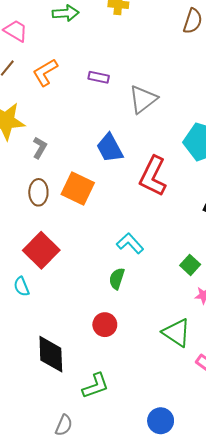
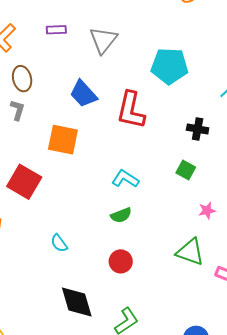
brown ellipse: (38, 192) -> (22, 79), moved
red square: (41, 250) -> (24, 182), moved
green square: (190, 265) -> (186, 170), moved
green semicircle: (117, 279) -> (121, 215), turned -115
cyan semicircle: (21, 287) -> (59, 243), moved

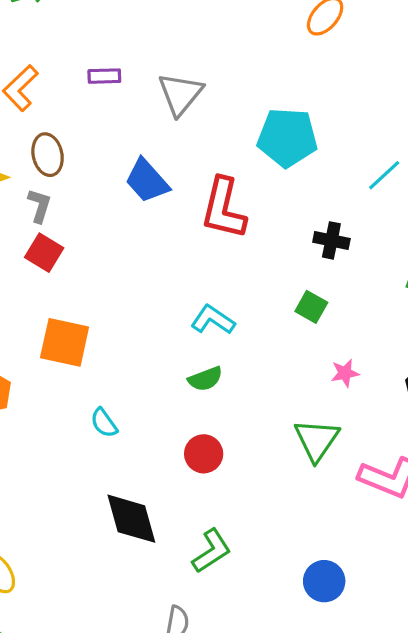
orange square: (63, 140) -> (65, 342), moved
red square: (24, 182) -> (44, 253), moved, size x0.7
green triangle: (190, 252) -> (317, 440), turned 44

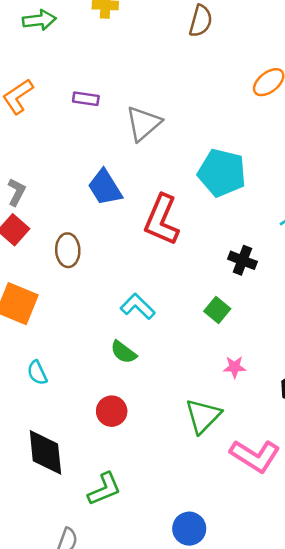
brown ellipse: (48, 155) -> (68, 250), moved
green semicircle: (205, 379) -> (123, 352), turned 48

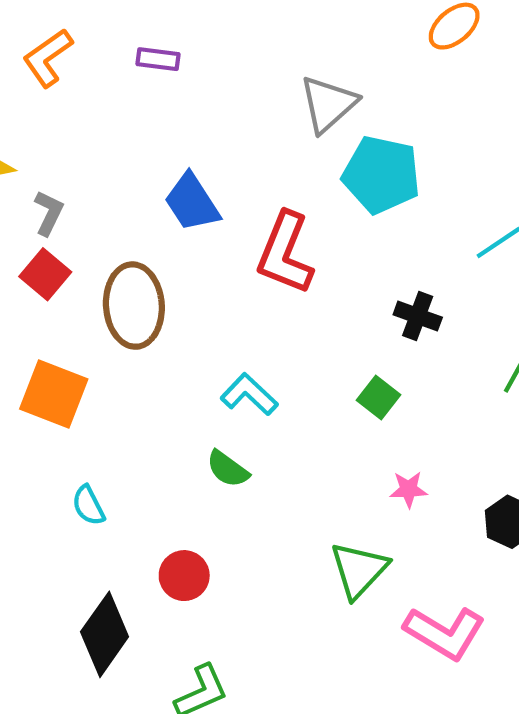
gray triangle: (143, 123) -> (328, 104), moved
brown ellipse: (68, 250) -> (134, 306), size x1.5
red circle: (112, 411) -> (184, 576), moved
black diamond: (45, 452) -> (105, 634), turned 42

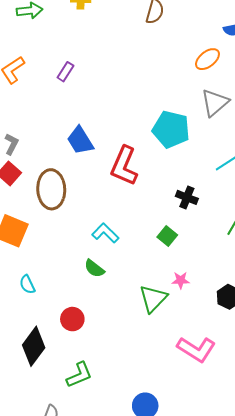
purple rectangle: (158, 59) -> (65, 72), turned -66
gray triangle: (328, 104) -> (215, 103), moved
green triangle: (359, 570) -> (153, 299), moved

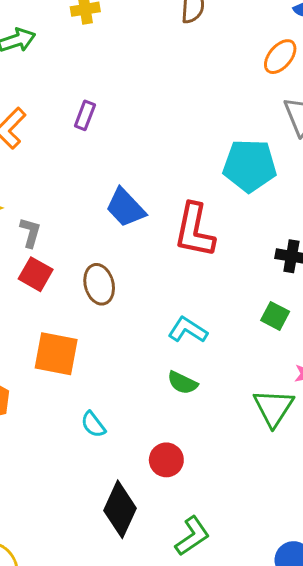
brown ellipse: (51, 189) -> (99, 284), size x0.7

